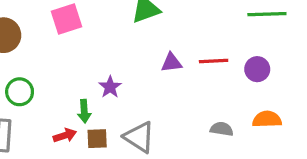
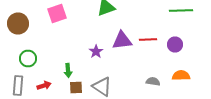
purple triangle: (172, 63) -> (122, 40), size x1.5
purple star: (110, 87) -> (96, 52), moved
red arrow: (65, 135) -> (44, 86), moved

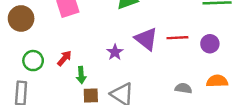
purple triangle: (122, 40) -> (146, 39), turned 45
red arrow: (44, 86) -> (64, 58), moved, turned -32

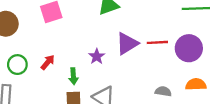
purple triangle: (146, 39) -> (127, 44), turned 50
purple circle: (210, 44) -> (189, 48), size x1.5
green arrow: (81, 75) -> (73, 76), moved

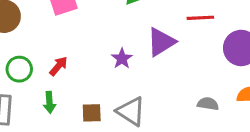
red line: (157, 42) -> (200, 18), moved
green arrow: (73, 76) -> (49, 102), moved

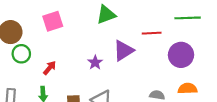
green circle: (19, 69) -> (21, 54), moved

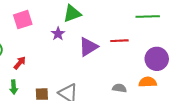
red line: (152, 33) -> (119, 41), moved
purple circle: (181, 55) -> (157, 59), moved
purple star: (95, 62) -> (58, 34), moved

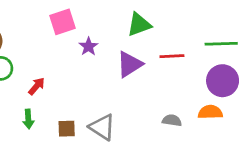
green triangle: (72, 14) -> (139, 25), moved
green line: (148, 17) -> (221, 44), moved
pink square: (23, 20) -> (63, 22), moved

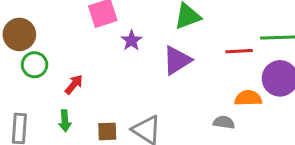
red line: (172, 56) -> (239, 51), moved
orange semicircle: (210, 112) -> (248, 98), moved

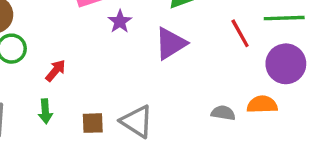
red line: (239, 51) -> (240, 33), turned 64
orange semicircle: (248, 98) -> (262, 104), moved

